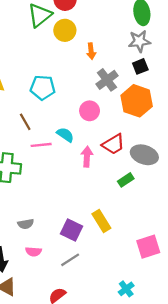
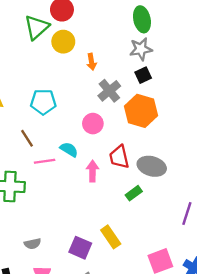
red trapezoid: (113, 144) -> (119, 157), turned 110

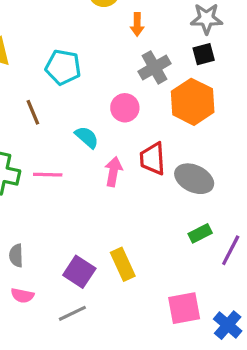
pink line: (45, 161) -> (48, 175), moved
green rectangle: (134, 193) -> (200, 233), moved
gray semicircle: (33, 244) -> (16, 256), turned 91

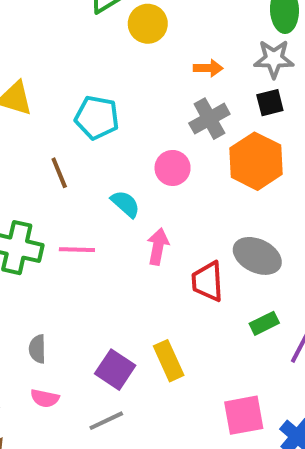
orange arrow: (137, 24) -> (208, 68), moved, turned -90
red trapezoid: (153, 159) -> (208, 281), moved

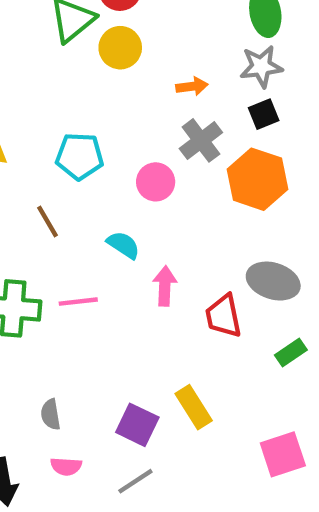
pink circle: (173, 168) -> (156, 182), moved

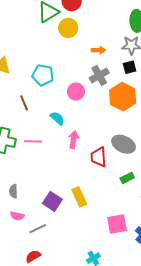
gray line: (135, 481) -> (38, 229), moved

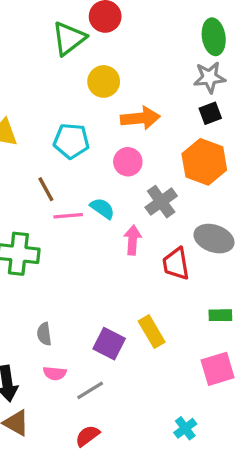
yellow circle: (68, 28) -> (104, 81), moved
orange arrow: (99, 50) -> (140, 118), moved, size x1.6
gray cross: (99, 75) -> (161, 202), moved
pink line: (33, 141) -> (68, 216), moved
green rectangle: (127, 178) -> (220, 315), moved, turned 32

